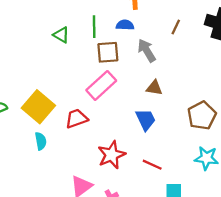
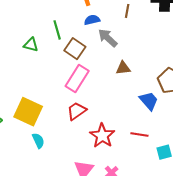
blue semicircle: (125, 25) -> (92, 20), moved
brown square: (108, 52) -> (75, 49), turned -35
red trapezoid: (77, 119) -> (77, 111), moved
blue trapezoid: (146, 120) -> (149, 101), moved

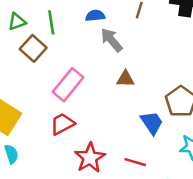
green triangle: (31, 45) -> (17, 22), moved, turned -42
brown square: (75, 49) -> (33, 48), moved

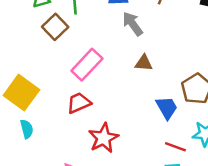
red line: (135, 162) -> (175, 147), moved

